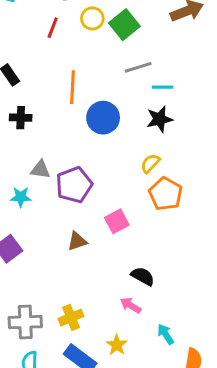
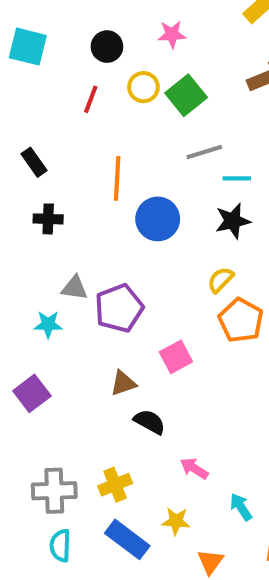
black semicircle: (143, 276) -> (150, 422), moved
yellow star: (117, 345) -> (176, 521), turned -30

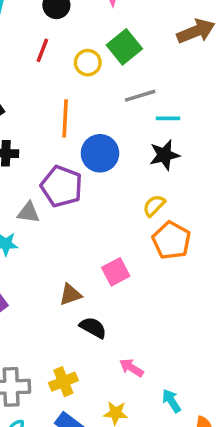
yellow circle: (143, 87) -> (88, 63), moved
purple pentagon: (119, 308) -> (62, 186), moved, turned -30

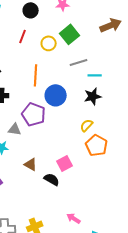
brown triangle: (70, 294) -> (31, 164), moved, turned 48
black semicircle: (93, 328) -> (52, 179), moved

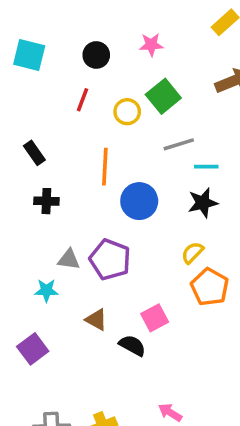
purple pentagon: (34, 114) -> (110, 260), moved

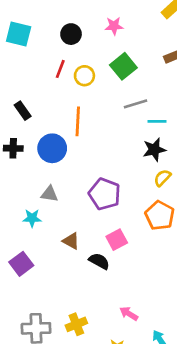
yellow circle: (127, 112) -> (84, 76), moved
black cross: (46, 201) -> (13, 148), moved
blue circle: (139, 201) -> (52, 148), moved
yellow semicircle: (192, 253) -> (162, 178), moved
purple pentagon: (110, 260) -> (105, 194), moved

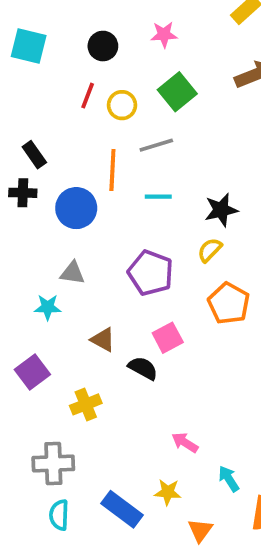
gray line: (136, 104) -> (156, 145), moved
cyan line: (157, 121) -> (158, 197), moved
black cross: (13, 148) -> (23, 193), moved
yellow semicircle: (162, 178) -> (210, 250), moved
yellow cross: (76, 324) -> (86, 404), moved

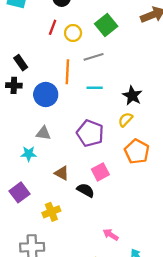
black star: (221, 210) -> (132, 96), turned -30

